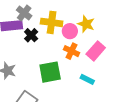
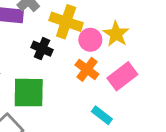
black cross: (31, 35) -> (42, 49), moved, turned -32
green square: (50, 72) -> (29, 93), moved

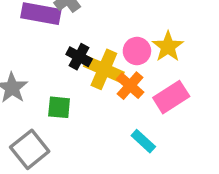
yellow cross: (66, 22) -> (104, 69), moved
green square: (29, 93) -> (59, 107), size x0.6

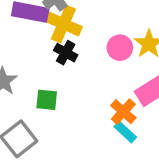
yellow cross: (104, 69) -> (63, 24), moved
orange cross: (130, 86) -> (123, 112), moved

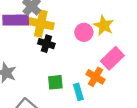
green square: (47, 100) -> (55, 82), moved
cyan rectangle: (125, 132) -> (78, 92), moved, turned 42

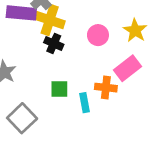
yellow star: (104, 25) -> (135, 30), moved
orange cross: (95, 77) -> (106, 88), turned -30

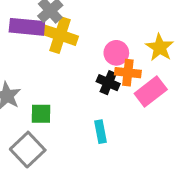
black cross: (54, 43) -> (108, 83), moved
orange cross: (106, 88) -> (128, 73), moved
green square: (59, 89) -> (41, 114), moved

